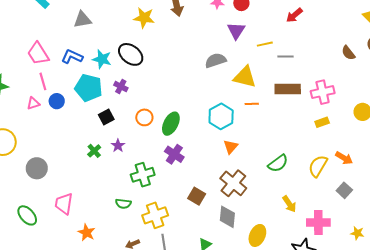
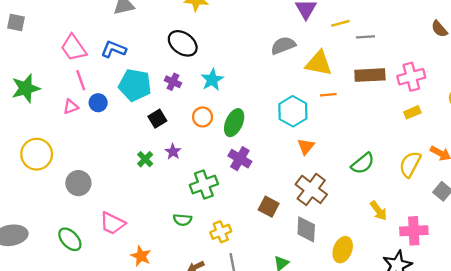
cyan star: (102, 59) -> (212, 80), moved, turned 30
pink trapezoid: (64, 204) -> (112, 223), turned -70
yellow cross: (155, 215) -> (221, 232), size x0.7

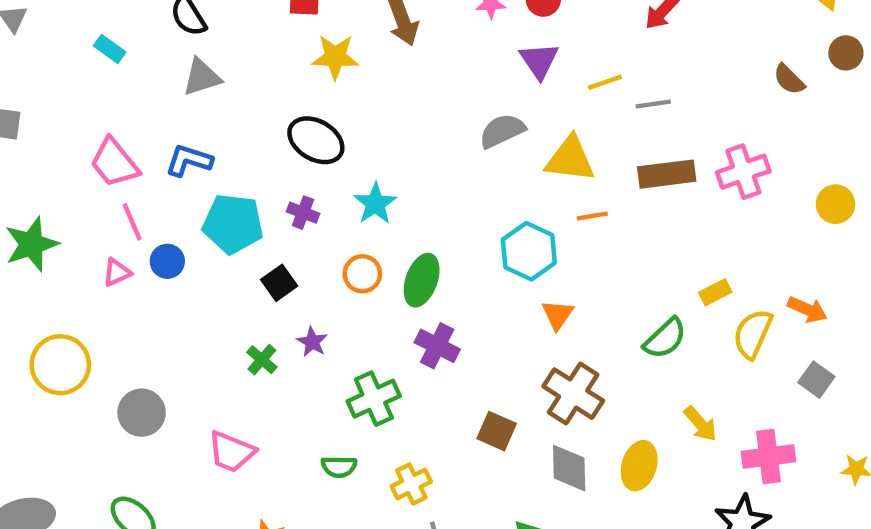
yellow rectangle: (412, 112) -> (715, 292), moved
pink trapezoid: (112, 223) -> (232, 452), moved
yellow ellipse: (343, 250) -> (639, 466), moved

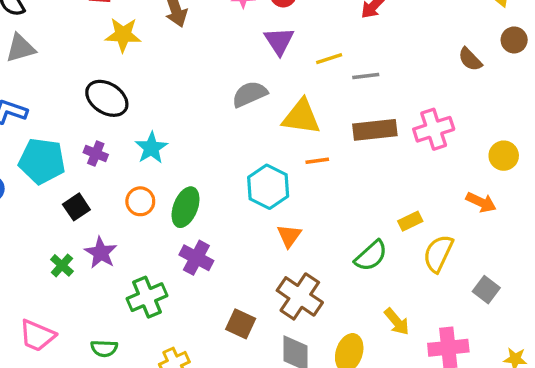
orange arrow: (807, 309) -> (481, 202), moved
purple star: (312, 342) -> (101, 253), size x1.4
green semicircle: (339, 467) -> (104, 348), moved

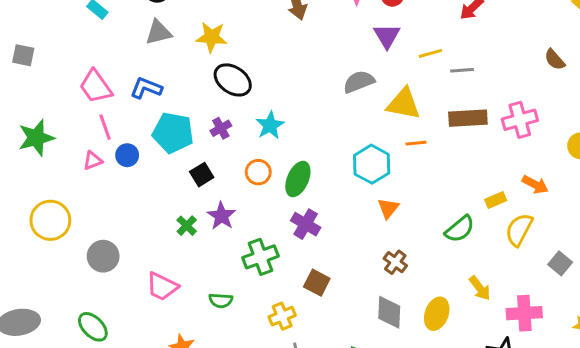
yellow star: (123, 35) -> (212, 37), moved
purple cross: (96, 154) -> (221, 128), turned 36
orange arrow: (481, 202) -> (535, 185), moved
brown cross: (300, 296) -> (395, 262), size x0.6
brown square: (241, 324) -> (317, 283), moved

